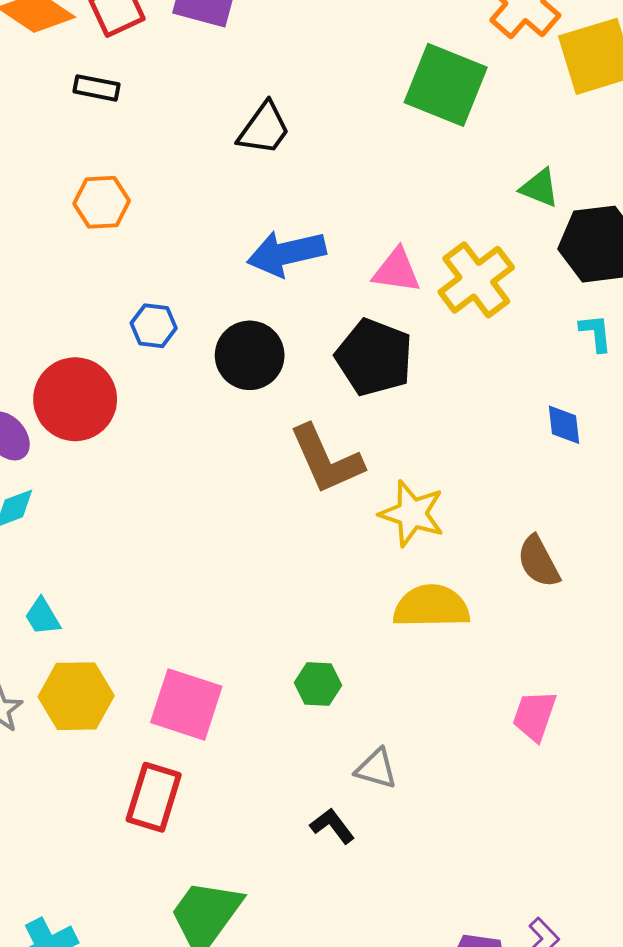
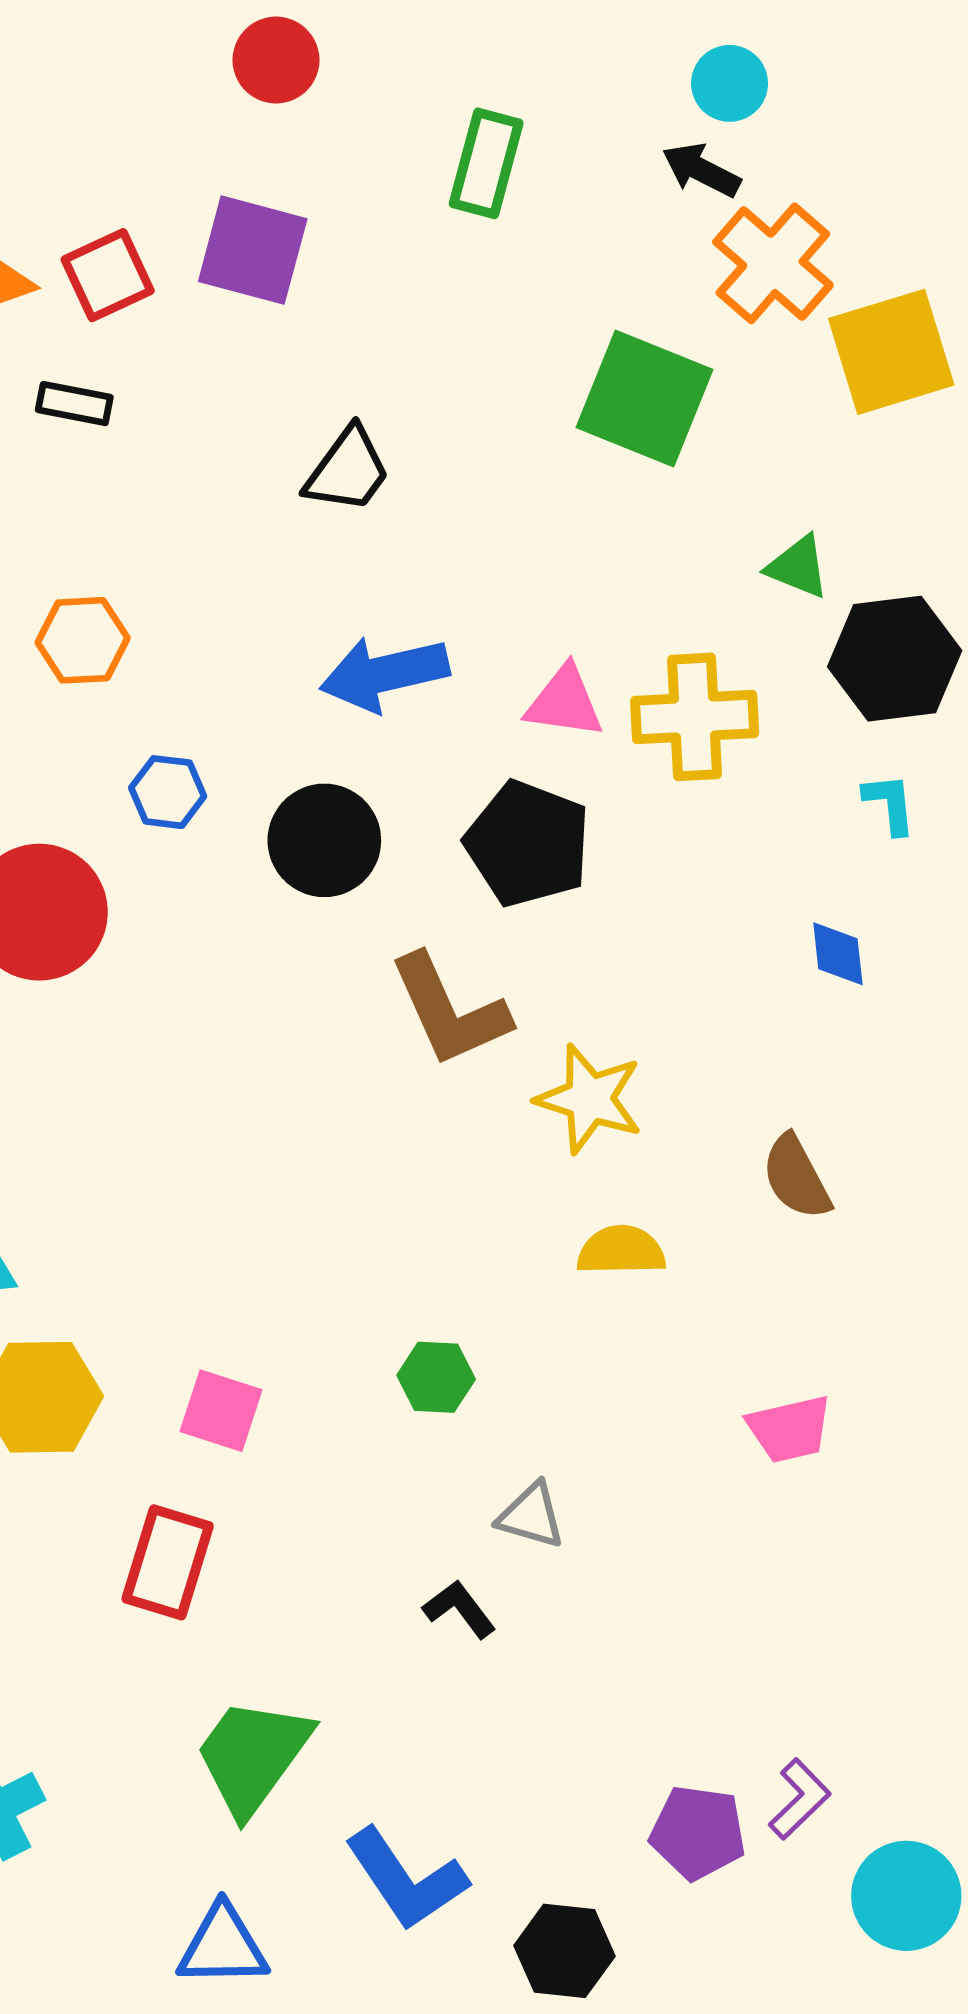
orange hexagon: (102, 202) -> (83, 640), moved
yellow cross: (476, 280) -> (695, 717), turned 34
yellow semicircle: (431, 606) -> (621, 1251), size x0.7
pink square: (186, 704) -> (221, 1411), size x0.7
pink trapezoid: (534, 716) -> (790, 1429), turned -122

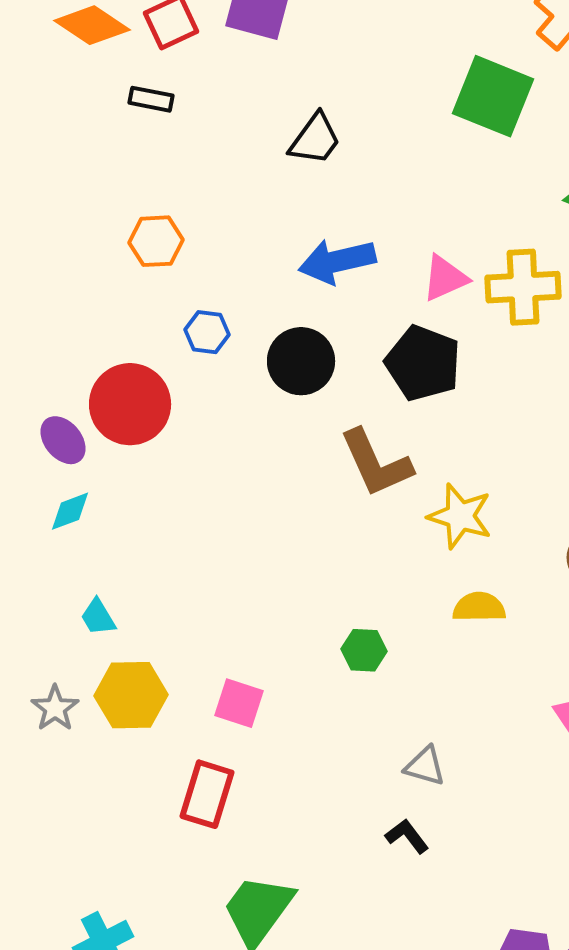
pink triangle: (564, 702) -> (445, 278), turned -32
green hexagon: (436, 1377) -> (364, 650), moved
black L-shape: (459, 1609) -> (407, 836), moved

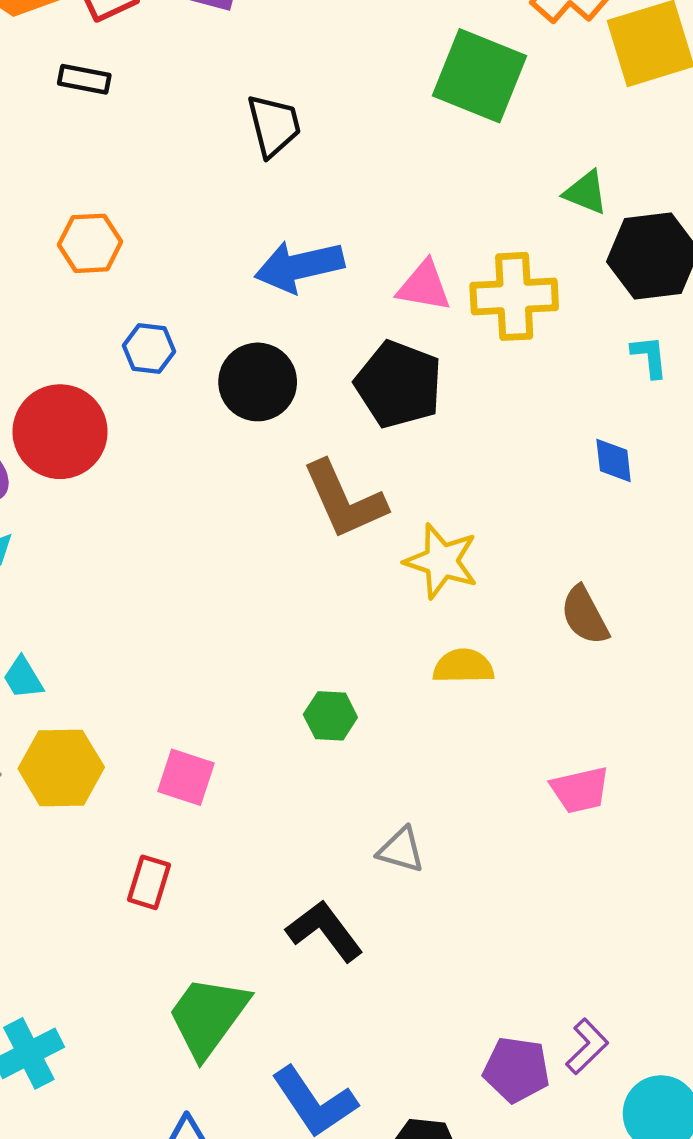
black trapezoid: (315, 139) -> (274, 125), turned -50
pink triangle: (445, 278) -> (424, 286), turned 34
red rectangle: (207, 794) -> (149, 882), size x0.7
black L-shape: (407, 836) -> (325, 931), moved, size x1.5

